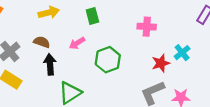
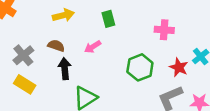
green hexagon: (108, 60) -> (140, 67), moved
red star: (161, 63) -> (179, 67), turned -30

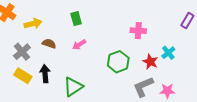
yellow arrow: (63, 15) -> (33, 24), moved
green rectangle: (108, 19) -> (76, 19), moved
black arrow: (65, 69) -> (45, 74), moved

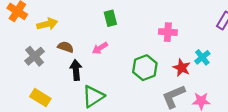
green rectangle: (76, 19) -> (110, 18), moved
black arrow: (45, 74) -> (76, 70), moved
yellow rectangle: (23, 76) -> (40, 98), moved

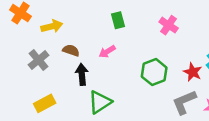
pink cross: (168, 32) -> (169, 25), moved, turned 30
yellow rectangle: (40, 98) -> (45, 103), turned -60

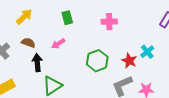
pink cross: (169, 25) -> (109, 22), turned -35
yellow arrow: (52, 26) -> (24, 17), moved, turned -30

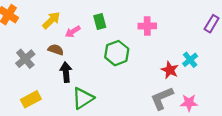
pink arrow: (58, 44) -> (73, 32), moved
green hexagon: (97, 61) -> (117, 53), moved

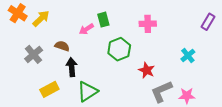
yellow arrow: (51, 20) -> (41, 19), moved
pink arrow: (73, 32) -> (86, 29), moved
red star: (170, 70) -> (147, 70), moved
yellow rectangle: (31, 99) -> (49, 89), moved

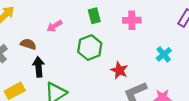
green rectangle: (103, 20) -> (94, 16), moved
pink cross: (148, 24) -> (132, 20), moved

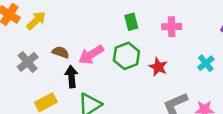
pink arrow: (54, 26) -> (91, 55), moved, size x1.5
red star: (119, 70) -> (158, 67), moved

